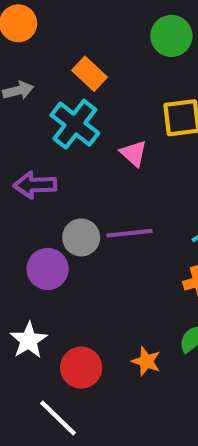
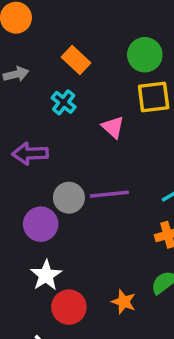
green circle: (171, 36) -> (145, 55), moved
cyan cross: (75, 124) -> (64, 102), size x0.6
white star: (29, 340) -> (46, 275), moved

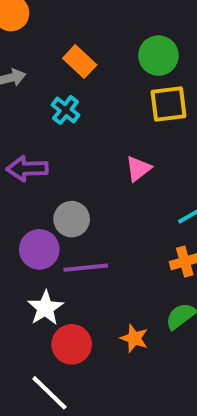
pink triangle: (113, 127) -> (138, 169), moved, turned 40
purple line: (109, 194) -> (86, 268), moved

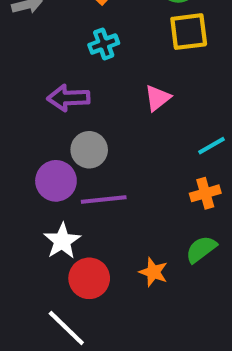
cyan cross: (66, 110) -> (104, 44), moved, turned 32
purple arrow: (27, 169) -> (68, 98), moved

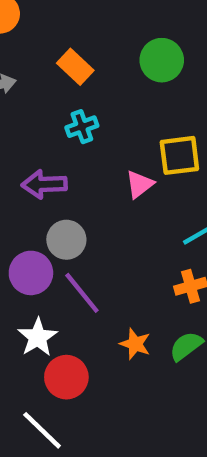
yellow square: (189, 32) -> (179, 155), moved
purple line: (104, 200) -> (82, 293), turned 57
orange star: (153, 272) -> (135, 344), moved

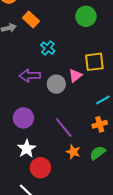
orange rectangle: (75, 67) -> (31, 19), moved
cyan cross: (82, 127) -> (48, 48), turned -32
gray circle: (66, 240) -> (56, 84), moved
purple line: (82, 293) -> (64, 127), moved

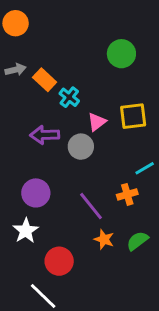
orange rectangle: (31, 19) -> (45, 80), moved
pink triangle: (75, 76) -> (97, 122), moved
orange cross: (100, 124) -> (127, 194), moved
white star: (27, 149) -> (26, 231), moved

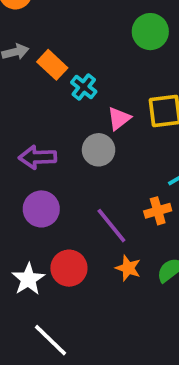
purple arrow: (45, 135) -> (38, 157), moved
white star: (26, 231) -> (28, 279), moved
red circle: (59, 261) -> (69, 268), moved

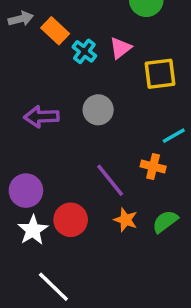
pink triangle: (119, 118) -> (120, 48), moved
purple circle: (41, 209) -> (26, 191), moved
orange cross: (158, 211) -> (153, 167), turned 30

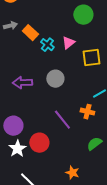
orange star: (126, 220) -> (72, 173), moved

